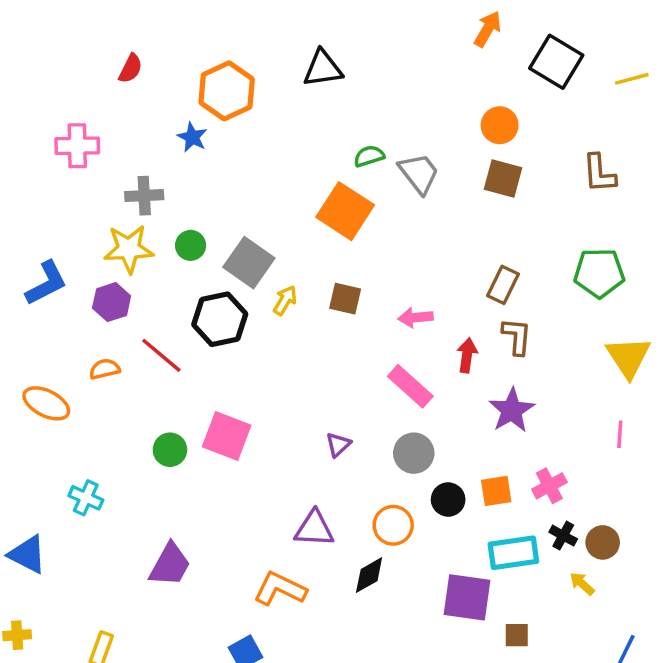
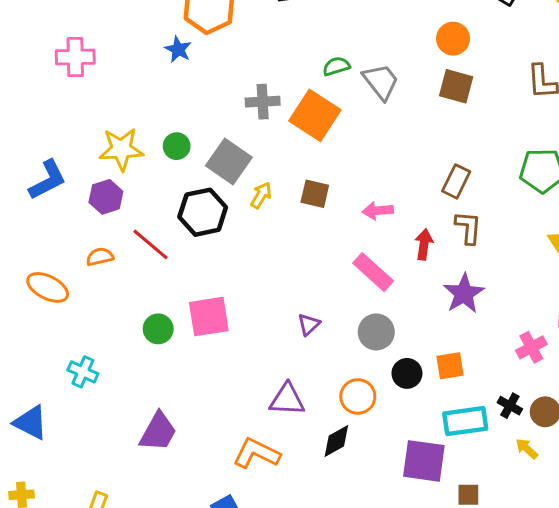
gray cross: (144, 196) -> (263, 102), moved
pink square: (227, 436) -> (209, 317), turned -30
pink cross: (549, 486) -> (531, 347), moved

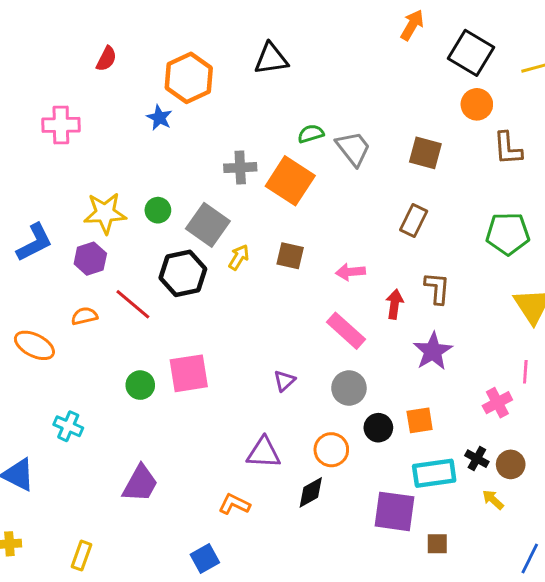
orange circle: (453, 39) -> (477, 104), moved
brown rectangle: (456, 181) -> (414, 220), moved
orange L-shape: (256, 453) -> (234, 504), size x0.7

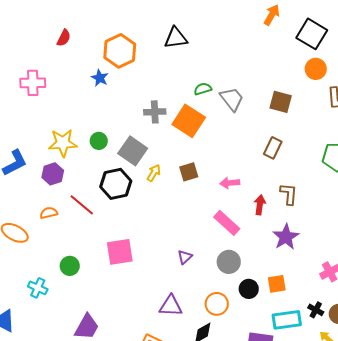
brown square: (290, 256) -> (189, 172), turned -30
green circle: (140, 385) -> (70, 266), moved

